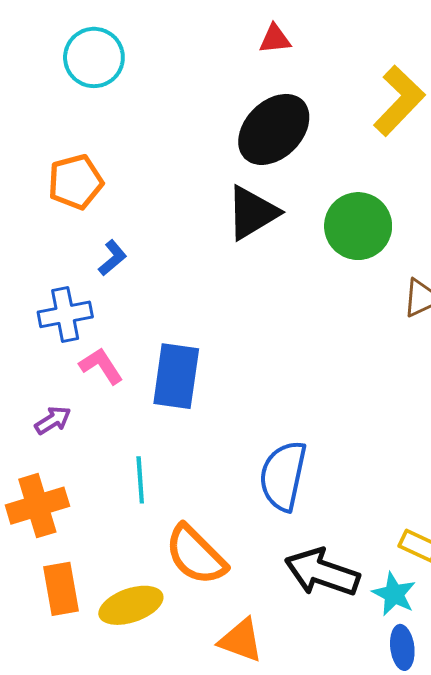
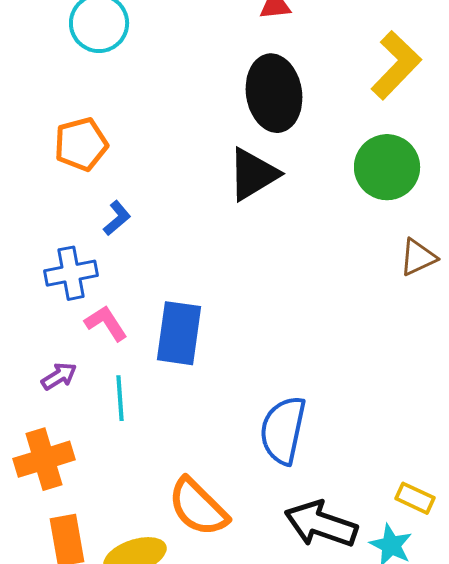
black ellipse: (274, 129) -> (274, 93), turned -54
green circle: (358, 226) -> (387, 167), moved
cyan line: (140, 480) -> (120, 398), moved

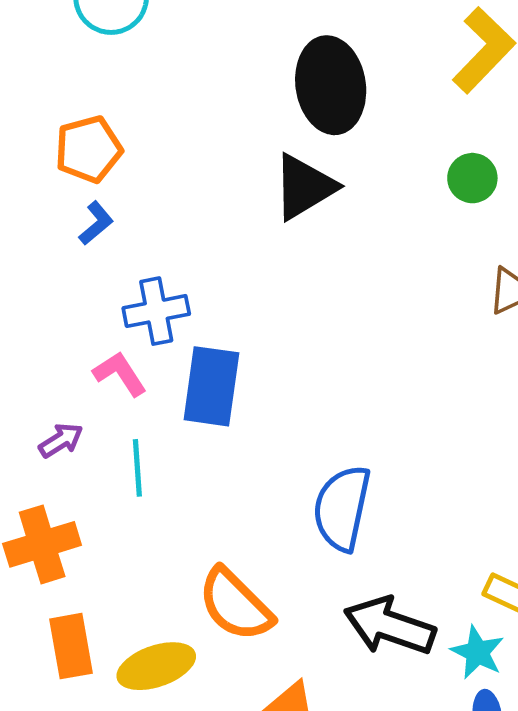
green circle: (387, 167) -> (472, 178), size x0.6
blue L-shape: (117, 218) -> (96, 223), moved
blue cross: (71, 273) -> (156, 311), moved

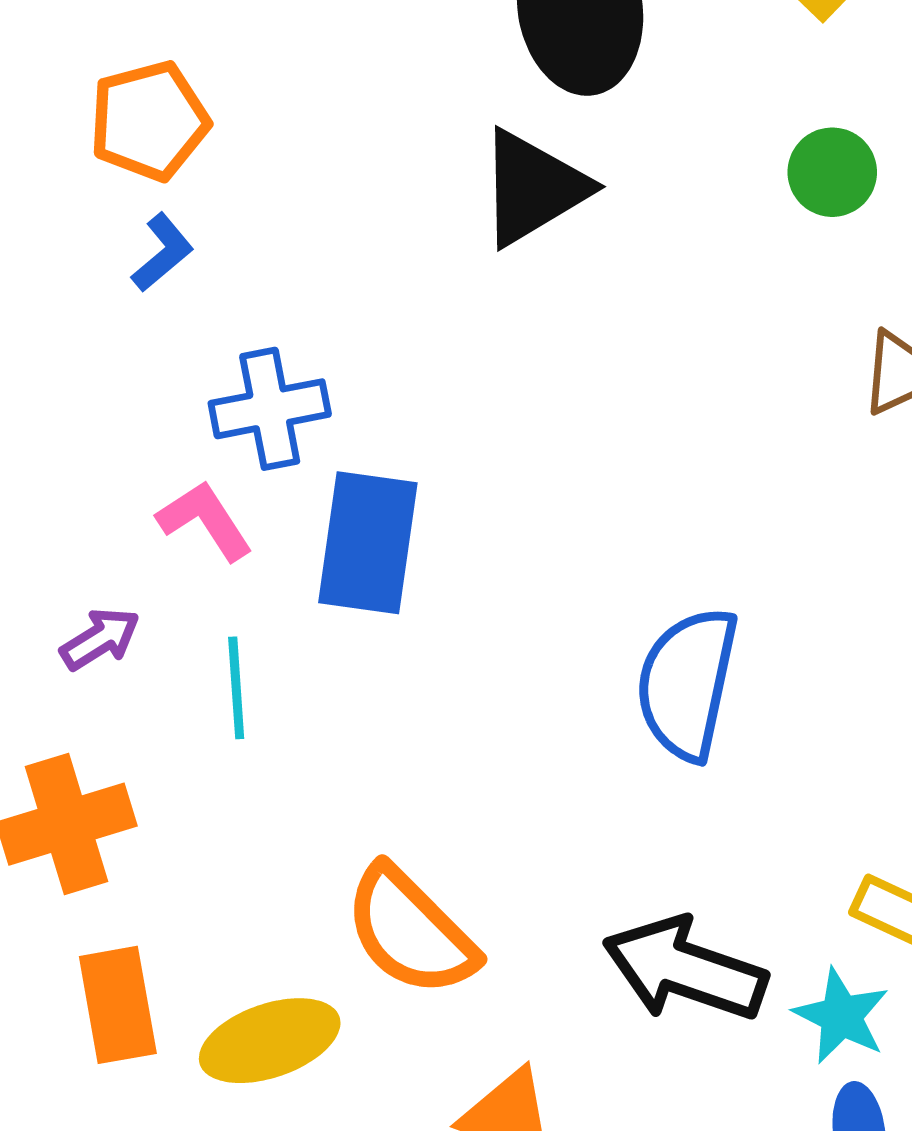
blue semicircle: (342, 508) -> (687, 683), moved

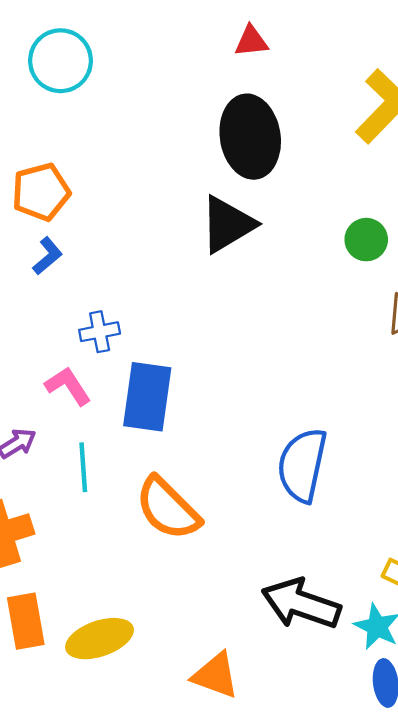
green circle: (832, 172) -> (366, 240), moved
blue cross: (270, 409) -> (100, 332), size x0.7
orange semicircle: (410, 931) -> (168, 508), moved

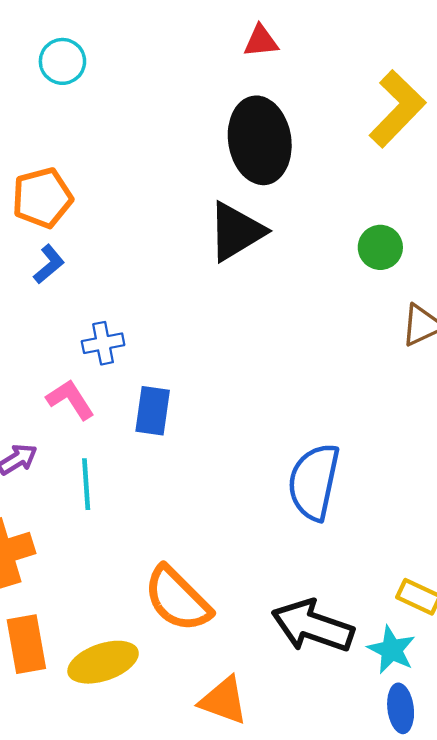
cyan circle: (60, 61) -> (62, 61), size x0.7
blue rectangle: (147, 397) -> (153, 411), size x0.7
orange semicircle: (168, 508) -> (177, 599), moved

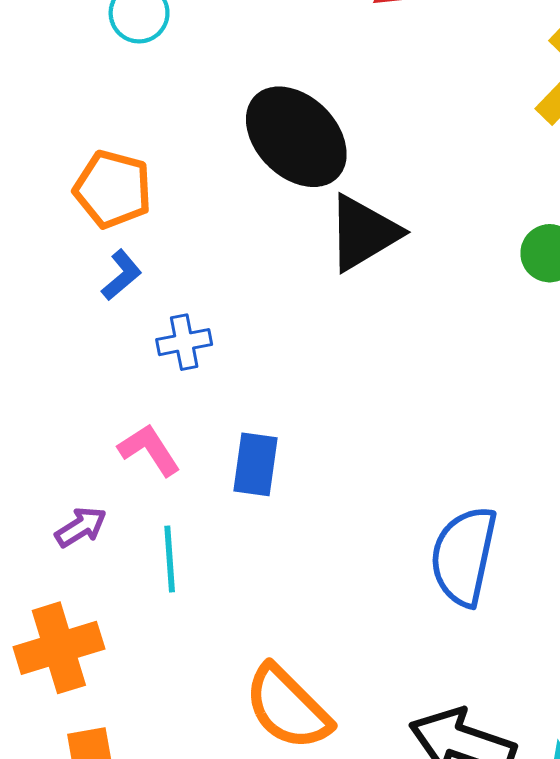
black ellipse: (260, 140) -> (296, 137), moved, turned -36
orange pentagon: (42, 198) -> (113, 189), turned 30
blue cross: (103, 343) -> (184, 342), moved

